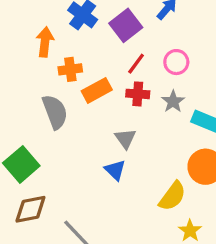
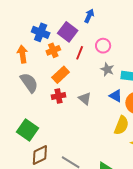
orange cross: (70, 69) -> (53, 50), moved
red cross: (138, 94) -> (59, 96), moved
gray semicircle: (55, 112) -> (29, 83), moved
blue triangle: (115, 170) -> (116, 96), moved

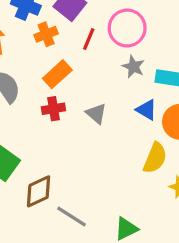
pink circle: (103, 46) -> (127, 28), size x1.5
brown diamond: (40, 155) -> (39, 191), moved

